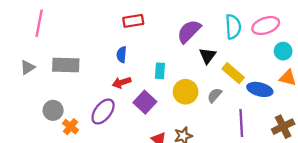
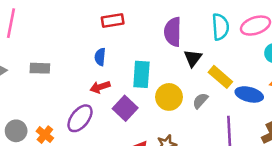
purple semicircle: (189, 31) -> (173, 32), turned -44
gray rectangle: (66, 65) -> (40, 68), size x0.7
cyan rectangle: (160, 71) -> (141, 74), size x1.5
gray circle: (53, 110) -> (16, 131), moved

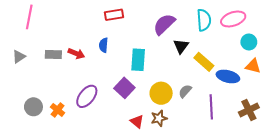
purple semicircle: (173, 32) -> (164, 24), turned 45
red arrow: (100, 87) -> (76, 53), moved, turned -140
yellow circle: (169, 97) -> (161, 93), moved
gray semicircle: (200, 101) -> (185, 91), moved

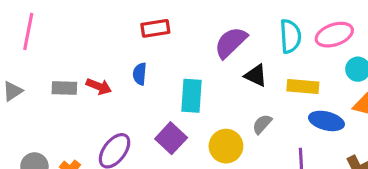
black triangle: (181, 46) -> (256, 75), turned -42
yellow rectangle: (204, 62) -> (303, 86), moved, turned -36
gray semicircle: (185, 91) -> (262, 124), moved

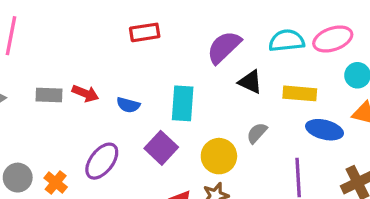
cyan semicircle: (290, 36) -> (287, 41), turned -92
blue semicircle: (140, 74) -> (128, 105), moved, turned -80

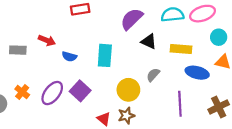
red arrow: (85, 93) -> (47, 40), moved
purple square: (161, 148) -> (80, 91), moved
orange cross: (56, 183) -> (22, 92), moved

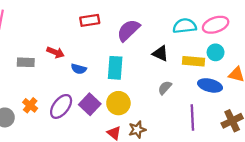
purple semicircle: (132, 19) -> (128, 30), moved
cyan circle: (219, 37) -> (216, 52), moved
yellow circle: (128, 90) -> (118, 103), moved

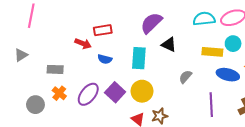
red rectangle: (90, 20) -> (103, 30), moved
black triangle: (160, 53) -> (169, 45), moved
gray rectangle: (26, 62) -> (55, 69), moved

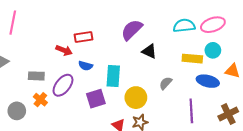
cyan rectangle: (139, 58) -> (113, 76), moved
yellow circle: (142, 91) -> (136, 98), moved
purple square: (115, 92) -> (96, 99), turned 30
purple ellipse: (88, 94) -> (63, 85), moved

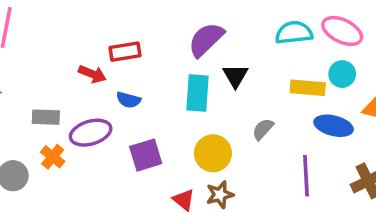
pink ellipse: (213, 25) -> (342, 31), turned 45
black triangle: (149, 51) -> (235, 76), turned 35
cyan rectangle: (113, 76) -> (197, 93), moved
purple ellipse: (63, 85) -> (91, 133), turned 35

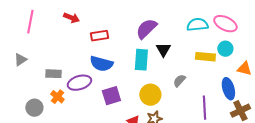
red arrow: (92, 74) -> (71, 18), moved
blue semicircle: (128, 100) -> (101, 64), size x1.6
blue ellipse: (334, 126) -> (228, 89), moved, turned 60

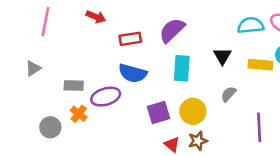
purple semicircle: (146, 29) -> (172, 30), moved
black triangle: (163, 50) -> (222, 56), moved
purple square: (111, 96) -> (158, 113), moved

